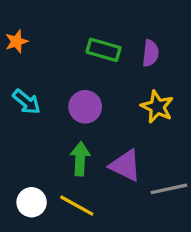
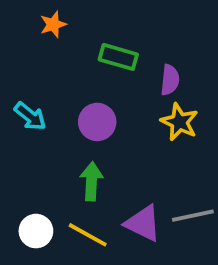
orange star: (16, 41) -> (53, 24), moved
purple semicircle: (150, 53) -> (170, 80), moved
purple triangle: (125, 165) -> (143, 223), moved

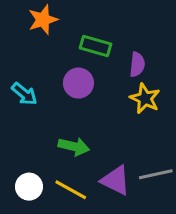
orange star: (53, 24) -> (43, 20), size x1.4
purple circle: (97, 122) -> (78, 83), moved
green arrow: (91, 181) -> (74, 146), turned 100

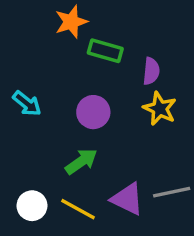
orange star: (43, 20) -> (71, 22), moved
purple circle: (78, 83) -> (93, 112), moved
green arrow: (74, 146) -> (81, 161), turned -48

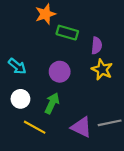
green arrow: (81, 161) -> (52, 103), turned -30
white circle: (32, 206) -> (20, 99), moved
yellow line: (78, 209) -> (35, 127), moved

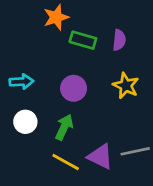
purple semicircle: (97, 46) -> (119, 40), moved
cyan arrow: (17, 66) -> (21, 82), turned -42
yellow line: (35, 127) -> (66, 162), moved

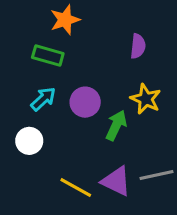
green rectangle: (83, 40) -> (48, 56), moved
cyan arrow: (21, 82) -> (43, 99), moved, turned -40
green arrow: (64, 127) -> (116, 125), moved

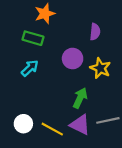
purple circle: (85, 102) -> (73, 59), moved
green arrow: (116, 125) -> (80, 98), moved
white circle: (29, 141) -> (23, 124), moved

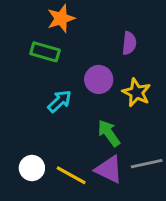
cyan arrow: (30, 68) -> (60, 101), moved
green arrow: (80, 98) -> (109, 133), turned -60

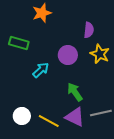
green rectangle: (45, 52) -> (19, 43), moved
yellow star: (136, 93) -> (100, 54), moved

